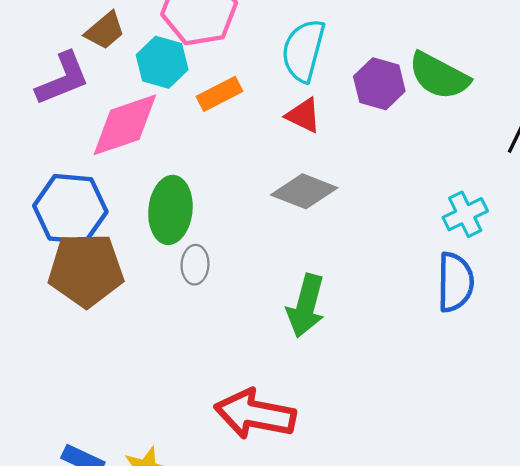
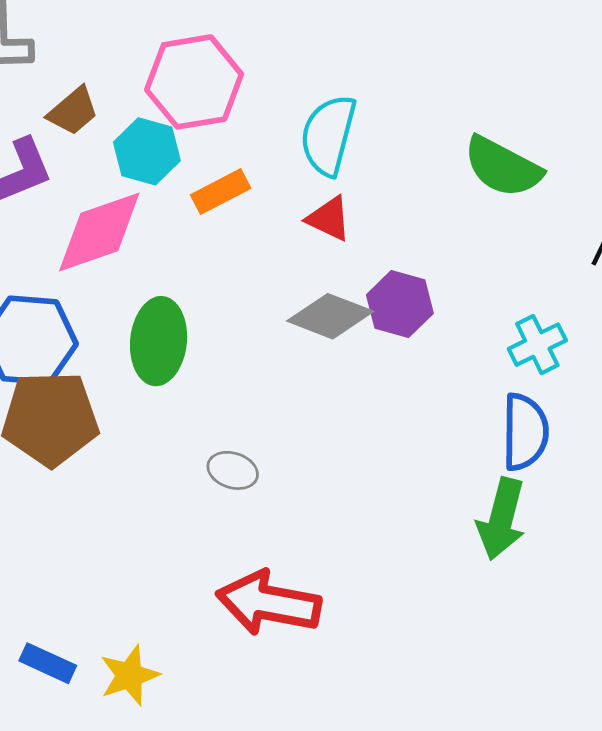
purple hexagon: (379, 84) -> (400, 304), moved
gray ellipse: (195, 265) -> (233, 470), moved, turned -75
green arrow: (306, 306) -> (501, 519), moved

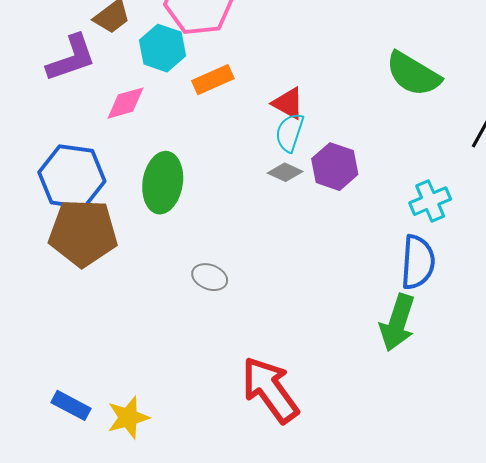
cyan semicircle: (328, 135) -> (290, 132), moved, size x0.7
pink diamond: (99, 232) -> (125, 103), size x0.6
gray diamond: (330, 316) -> (285, 172), size x0.6
red arrow: (269, 603) -> (270, 390), moved, turned 40

